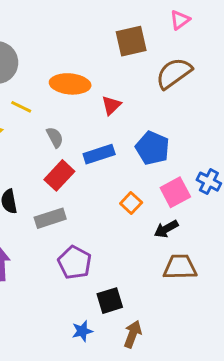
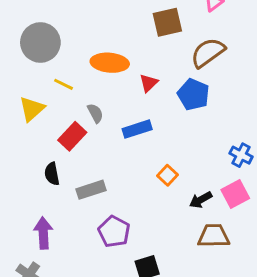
blue pentagon: (152, 148) -> (193, 94), moved
red rectangle: (59, 175) -> (72, 136), moved
pink square: (175, 192) -> (235, 194), moved

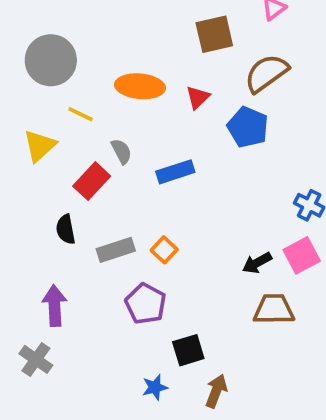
red triangle: (149, 83) -> (198, 97), moved
orange square: (167, 175) -> (164, 250), moved

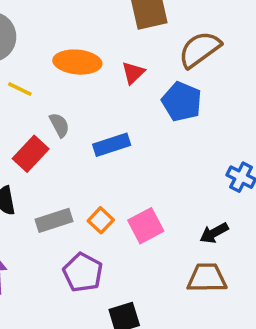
pink square: (302, 255) -> (146, 226), moved
black arrow: (257, 263) -> (214, 233), moved

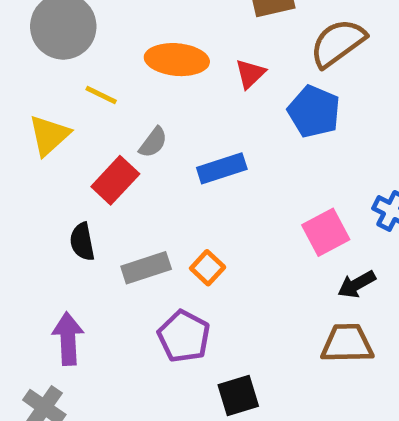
gray semicircle: (59, 125) -> (153, 142), turned 65
pink square: (146, 226) -> (326, 232), moved

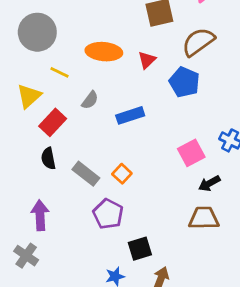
red rectangle: (115, 180) -> (53, 122), moved
gray rectangle: (146, 268) -> (86, 174), turned 56

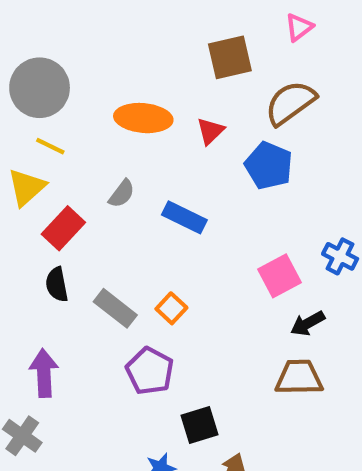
yellow line: (59, 72) -> (50, 146), moved
blue rectangle: (130, 115) -> (184, 217), turned 44

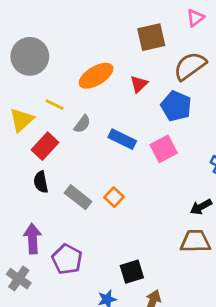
orange ellipse: (143, 118) -> (96, 76), turned -36
yellow line: (50, 146) -> (55, 105), moved
pink square: (280, 276) -> (164, 149), moved
purple pentagon: (150, 371) -> (67, 259), moved

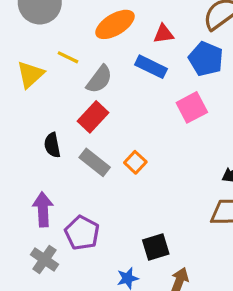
red triangle: (139, 84) -> (164, 34), turned 36
gray semicircle: (82, 124) -> (99, 79), size x1.4
blue rectangle: (122, 139) -> (151, 67), moved
red rectangle: (45, 146) -> (93, 117), moved
gray cross: (19, 279) -> (44, 259), moved

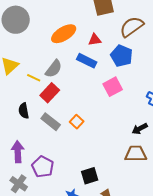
yellow line: (68, 57) -> (34, 78), moved

